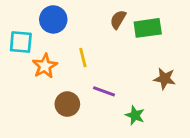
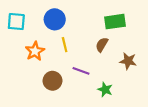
blue circle: (53, 19) -> (55, 19), moved
brown semicircle: (118, 19) -> (102, 45), moved
cyan square: (21, 42) -> (16, 22), moved

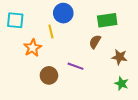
blue circle: (55, 19) -> (63, 13), moved
yellow line: (65, 45) -> (51, 31), moved
green star: (105, 90) -> (122, 84), moved

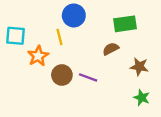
cyan square: (15, 20) -> (15, 36), moved
brown semicircle: (95, 42) -> (111, 49), turned 32
brown circle: (49, 75) -> (62, 75), moved

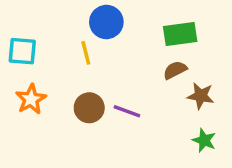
brown semicircle: (111, 49) -> (175, 70), moved
orange star: (38, 56) -> (31, 99), moved

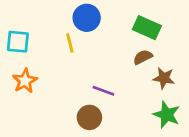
green rectangle: (180, 34) -> (147, 28), turned 32
brown circle: (89, 108) -> (89, 117), moved
green star: (204, 140) -> (167, 115), size x1.4

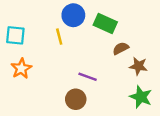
green rectangle: (147, 28) -> (105, 24), moved

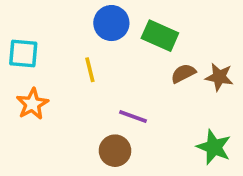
yellow line: (59, 37) -> (90, 70), moved
brown star: (138, 66) -> (219, 77), moved

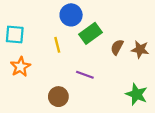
green rectangle: (160, 36) -> (91, 33), moved, turned -60
brown semicircle: (183, 73) -> (117, 47), turned -35
brown circle: (115, 151) -> (58, 97), moved

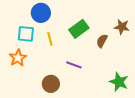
blue circle: (71, 15) -> (41, 13), moved
cyan square: (15, 34) -> (26, 34), moved
brown star: (140, 49) -> (122, 27), moved

